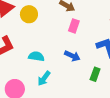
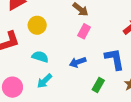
yellow circle: (29, 14) -> (37, 25), moved
blue arrow: (72, 56) -> (78, 62), turned 126

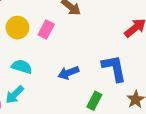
pink rectangle: (84, 31) -> (46, 30), moved
cyan arrow: (44, 81) -> (15, 95), moved

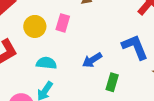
green rectangle: (94, 101) -> (112, 82), moved

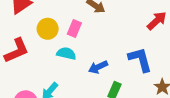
cyan semicircle: (46, 63) -> (66, 53), moved

